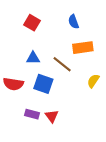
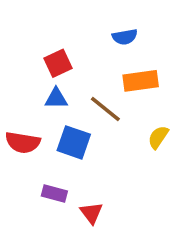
blue semicircle: (74, 22) -> (125, 37), turned -80
red square: (32, 23) -> (58, 63), moved, turned 35
red triangle: (52, 116) -> (91, 213), moved

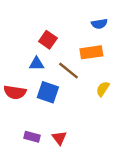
blue semicircle: (125, 37) -> (99, 24), moved
red square: (58, 63) -> (48, 40), moved, turned -30
purple rectangle: (54, 193) -> (32, 137), moved

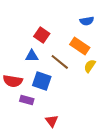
orange rectangle: (91, 52) -> (80, 46), turned 42
yellow semicircle: (103, 89) -> (90, 66), moved
purple rectangle: (32, 137) -> (27, 100), moved

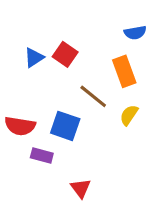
orange rectangle: (80, 46) -> (124, 71), turned 36
blue triangle: (32, 56) -> (34, 57), moved, turned -32
yellow semicircle: (90, 66) -> (129, 115), moved

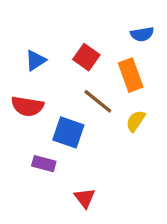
red square: (65, 54) -> (86, 57), moved
red semicircle: (20, 126) -> (27, 106), moved

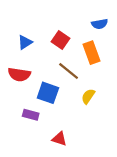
yellow semicircle: (136, 121) -> (88, 96), moved
red triangle: (85, 198) -> (59, 139), turned -35

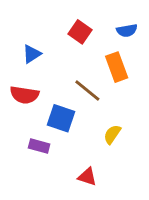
red square: (61, 40) -> (80, 32), moved
yellow semicircle: (88, 96) -> (112, 134), moved
red triangle: (59, 139) -> (87, 177), moved

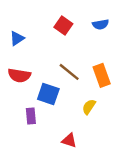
blue triangle: (32, 54) -> (17, 38), moved
orange rectangle: (117, 67) -> (102, 75), moved
purple rectangle: (39, 146) -> (31, 116), turned 70

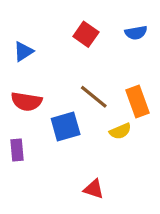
blue square: (48, 94) -> (66, 127), turned -35
yellow semicircle: (89, 107) -> (120, 131), moved, turned -147
purple rectangle: (31, 116) -> (17, 150), moved

